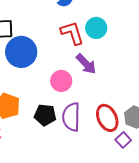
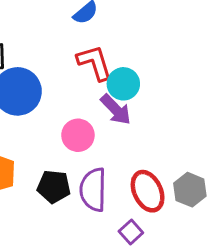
cyan circle: (96, 28) -> (123, 84), moved
purple square: (123, 140) -> (131, 232), moved

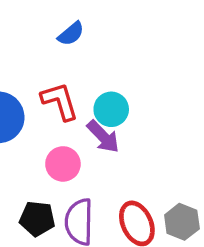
red L-shape: (95, 63) -> (60, 101), moved

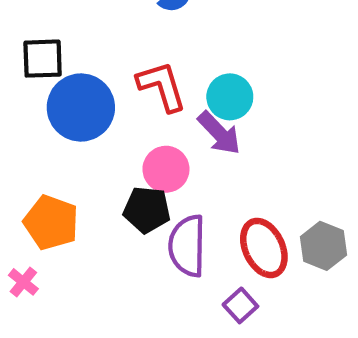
black pentagon: (37, 219) -> (147, 210), moved

